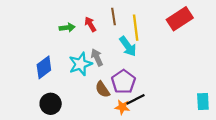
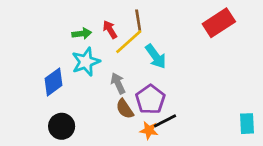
yellow line: (136, 28) -> (129, 42), moved, turned 55
gray arrow: (97, 57) -> (118, 83), moved
cyan star: (80, 64) -> (86, 62), moved

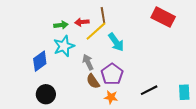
red rectangle: (219, 23) -> (163, 17), turned 60
red arrow: (110, 30) -> (82, 22), turned -64
black line: (165, 121) -> (149, 90), moved

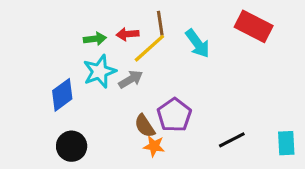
cyan arrow: (116, 42) -> (198, 43), moved
gray arrow: (88, 62) -> (131, 79), moved, turned 84
orange star: (111, 97) -> (154, 146), moved

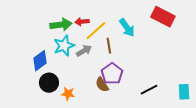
brown line: (160, 23) -> (109, 46), moved
green arrow: (95, 39) -> (61, 25), size x1.5
brown semicircle: (145, 126) -> (102, 85), moved
black circle: (72, 146) -> (49, 83), moved
orange star: (154, 146) -> (68, 94), moved

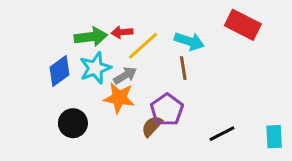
cyan arrow: (127, 28) -> (189, 41), turned -36
brown line: (109, 46) -> (183, 68), moved
blue diamond: (40, 61) -> (60, 71), moved
brown semicircle: (102, 85) -> (152, 126), turned 77
orange star: (68, 94) -> (119, 98), moved, size x1.5

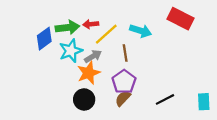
brown line: (183, 68) -> (125, 53), moved
blue diamond: (60, 71) -> (44, 39), moved
orange star: (119, 98) -> (89, 73), turned -30
black circle: (73, 123) -> (84, 99), moved
brown semicircle: (152, 126) -> (123, 98), moved

